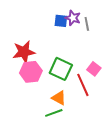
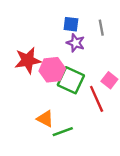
purple star: (73, 18) -> (76, 43), moved
pink hexagon: (31, 72) -> (52, 70), moved
orange triangle: (59, 98) -> (45, 119), moved

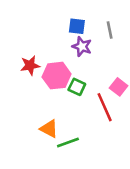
red star: (28, 60) -> (30, 65), size x0.7
green square: (71, 80) -> (77, 87), size x0.6

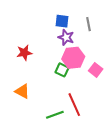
pink hexagon: (57, 76) -> (73, 58), moved
red line: (105, 107) -> (74, 105), moved
orange triangle: (49, 129) -> (22, 91), moved

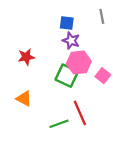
gray line: (88, 24) -> (102, 16), moved
green square: (62, 70) -> (67, 76), size x1.5

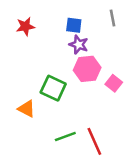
red star: (26, 57) -> (25, 26), moved
green square: (67, 76) -> (53, 88), moved
red line: (80, 113) -> (94, 141), moved

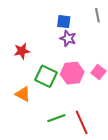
red star: (25, 26) -> (22, 51), moved
pink hexagon: (87, 69) -> (72, 73), moved

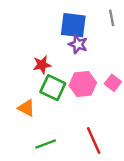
blue square: (64, 22) -> (73, 25), size x1.6
red star: (22, 51) -> (42, 65), moved
green line: (56, 118) -> (46, 144), moved

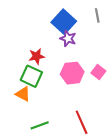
blue square: (73, 25) -> (64, 22), turned 35
green square: (53, 88) -> (31, 76), moved

